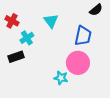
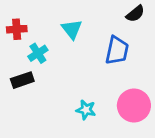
red cross: (12, 21) -> (17, 29), turned -32
pink circle: (78, 63) -> (134, 106), moved

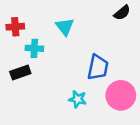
blue trapezoid: (117, 50) -> (98, 67), moved
cyan cross: (38, 53) -> (34, 48), turned 36

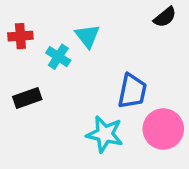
cyan cross: (34, 48) -> (58, 57), moved, turned 30
cyan star: (78, 99) -> (105, 134), size x1.5

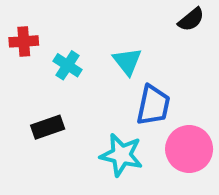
cyan triangle: (88, 36) -> (127, 61), moved
black rectangle: (27, 98) -> (48, 127), moved

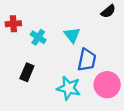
black rectangle: (48, 127) -> (27, 72), turned -48

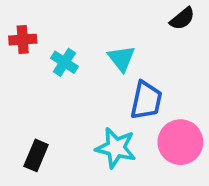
black rectangle: (27, 72) -> (36, 155), moved

